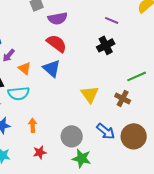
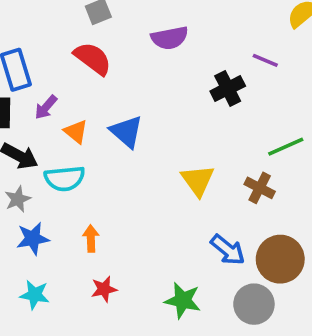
purple semicircle: (58, 18) -> (170, 38), moved
purple line: (112, 20) -> (265, 60), moved
red semicircle: (57, 43) -> (93, 59), moved
gray circle: (72, 136) -> (254, 304), moved

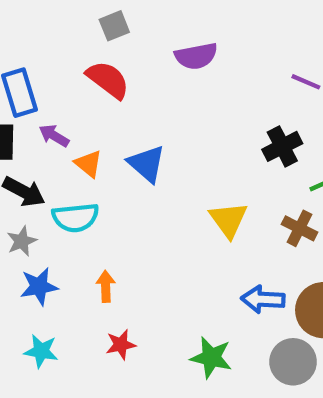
black cross: (228, 89) -> (282, 146), moved
purple arrow: (46, 107) -> (54, 136), turned 80
blue arrow: (228, 250) -> (263, 299), turned 144

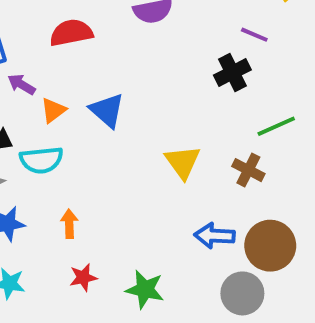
red semicircle: (108, 80) -> (71, 33), turned -48
black cross: (282, 146) -> (232, 73), moved
orange triangle: (88, 164) -> (53, 110), turned 44
green star: (211, 358) -> (145, 289), moved

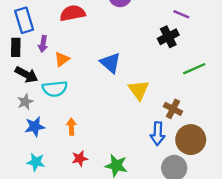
purple arrow: (21, 84) -> (43, 44), turned -112
blue triangle: (107, 110) -> (110, 63), moved
brown cross: (248, 170) -> (173, 109), moved
blue arrow: (215, 236) -> (158, 134), turned -90

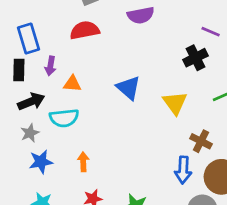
orange triangle: (62, 59) -> (72, 84), turned 42
black arrow: (26, 75) -> (31, 102), turned -50
yellow triangle: (139, 90) -> (175, 103), moved

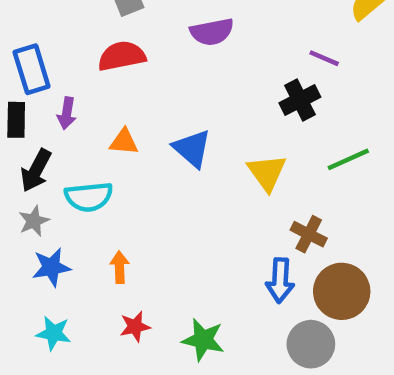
orange triangle: (72, 84) -> (124, 142), moved
black arrow: (31, 102) -> (36, 170), turned 140

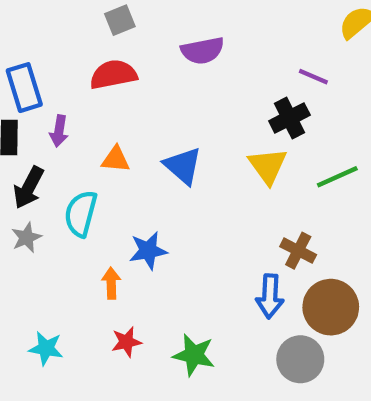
yellow triangle: (267, 173) -> (268, 166), moved
cyan semicircle: (89, 197) -> (81, 214), turned 111
blue star: (51, 267) -> (148, 251), moved

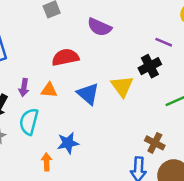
purple semicircle: (202, 51) -> (99, 27), turned 35
red semicircle: (113, 75) -> (65, 57), moved
purple arrow: (59, 131) -> (24, 88), moved
yellow triangle: (268, 166) -> (122, 86), moved

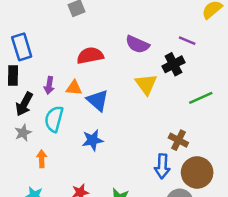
purple semicircle: (99, 27) -> (137, 44), moved
blue triangle: (88, 94) -> (98, 100), moved
orange arrow: (47, 162) -> (42, 159), moved

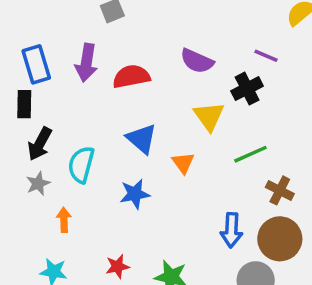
purple arrow: (49, 85) -> (86, 63), moved, size x1.5
orange triangle: (74, 88) -> (183, 163), moved, turned 49
green line: (201, 98) -> (250, 154), moved
brown cross: (178, 140) -> (280, 190), moved

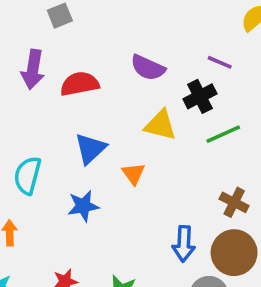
yellow triangle: (209, 116) -> (160, 125), turned -40
blue triangle: (142, 139) -> (90, 148), turned 36
green line: (250, 154) -> (223, 134), moved

